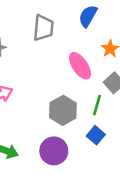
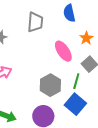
blue semicircle: (88, 16) -> (69, 13), turned -42
blue square: (96, 135) -> (75, 104), size x1.5

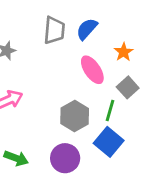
blue semicircle: (69, 13) -> (87, 29), moved, turned 54

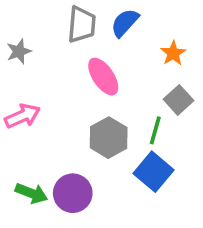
pink ellipse: (92, 70) -> (103, 77), moved
purple circle: (65, 158) -> (73, 193), moved

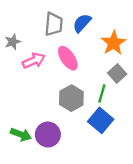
orange star: (173, 53) -> (114, 43), size x1.5
pink arrow: (22, 116) -> (34, 61), moved

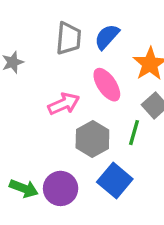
pink ellipse: (68, 58) -> (107, 85), moved
pink arrow: (34, 61) -> (64, 104), moved
blue square: (101, 120) -> (115, 180), moved

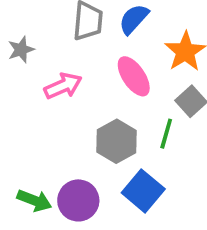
pink arrow: (64, 104) -> (63, 86), moved

